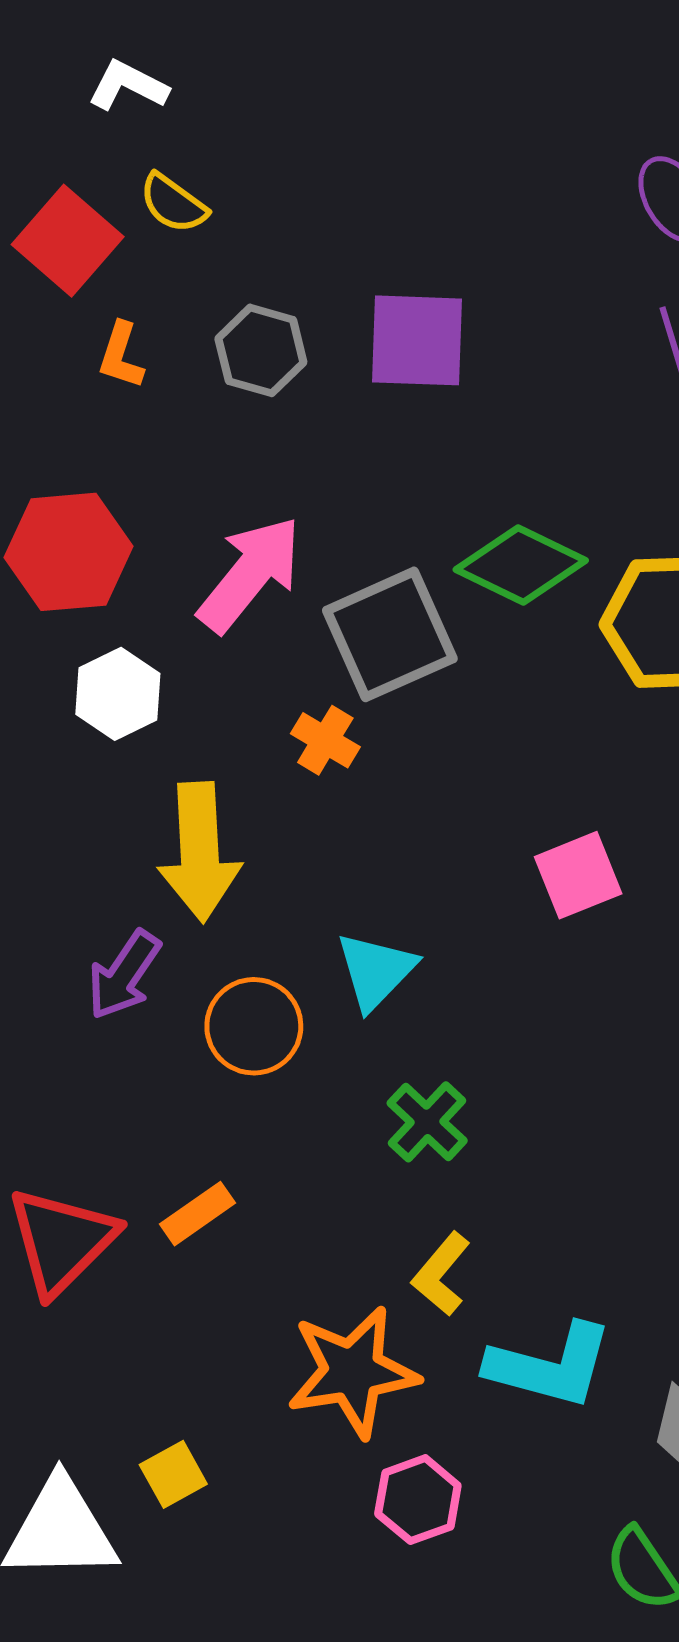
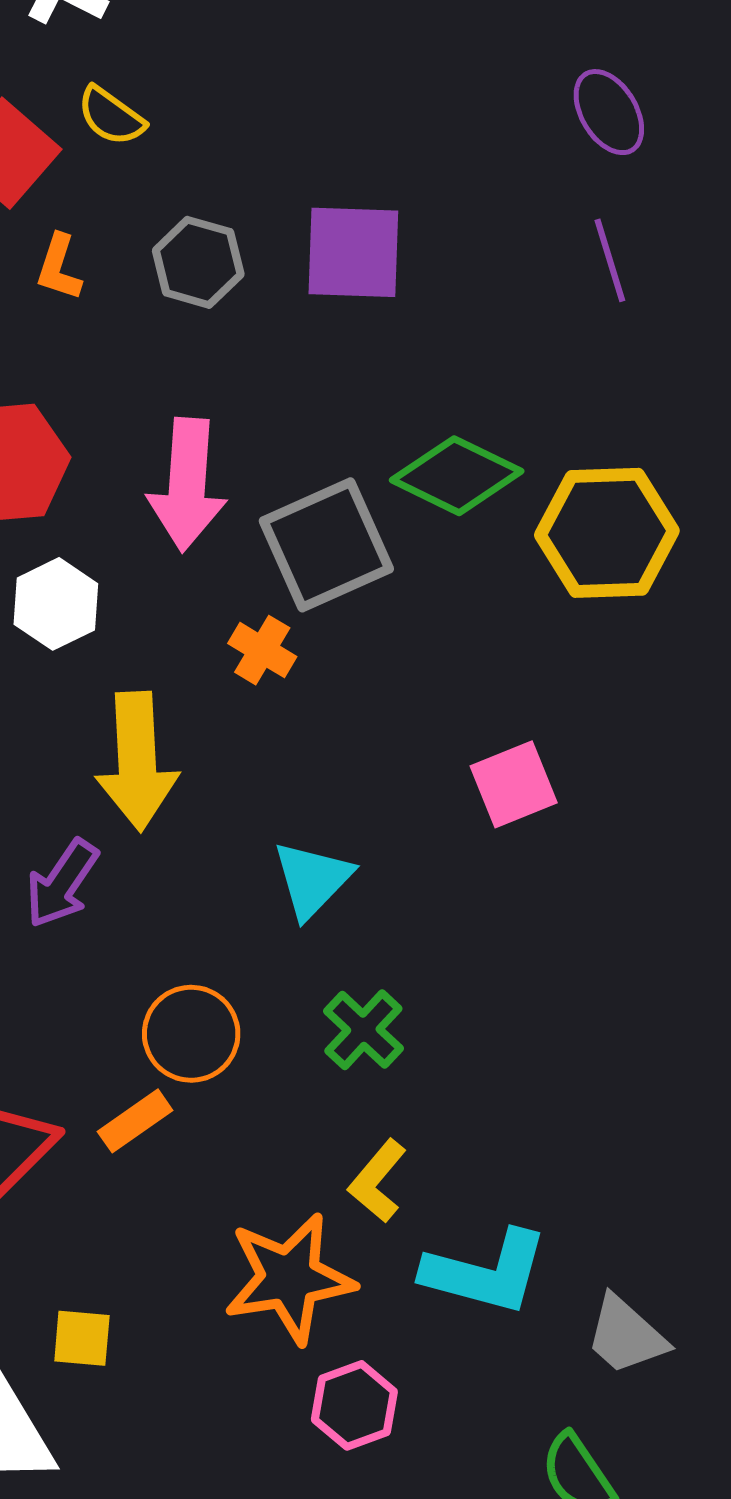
pink arrow: (250, 574) -> (187, 485), turned 145
orange circle: (254, 1026) -> (191, 1034), moved
yellow square: (173, 1474) -> (82, 1338), moved, turned 34

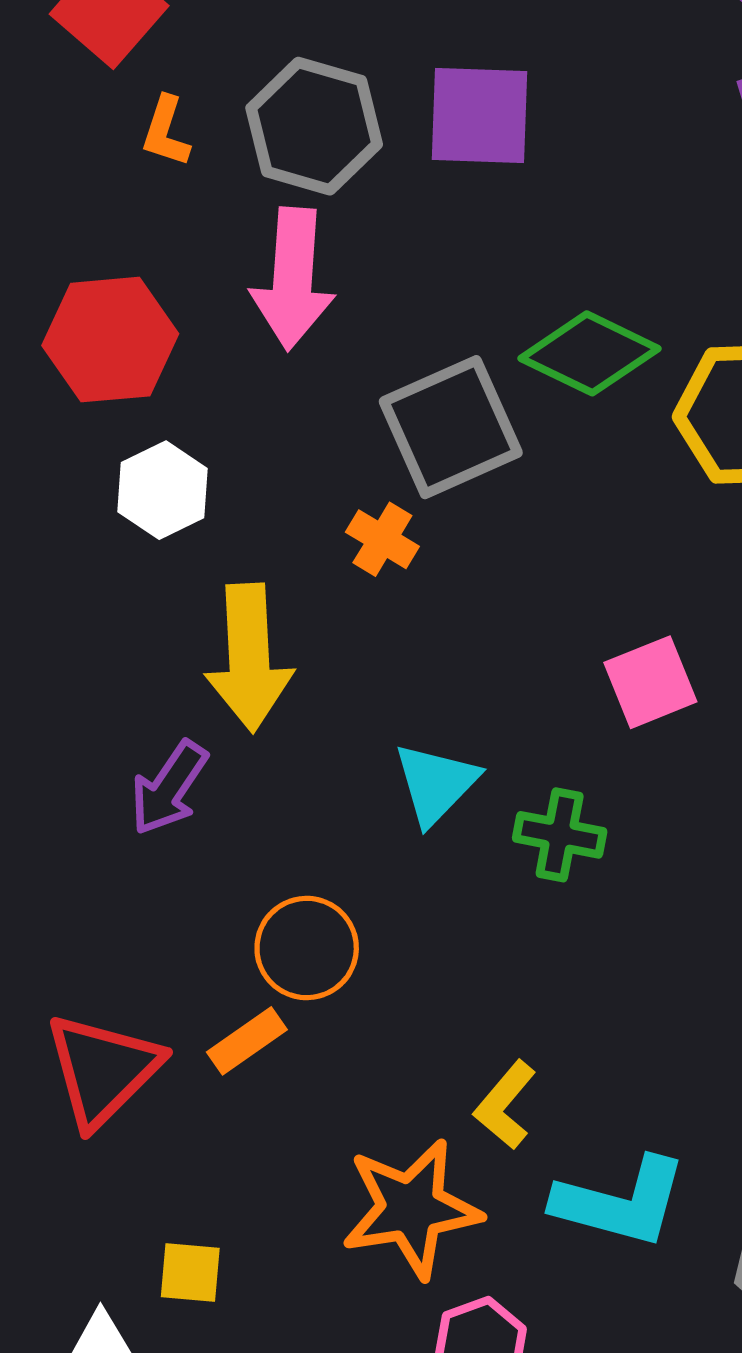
gray hexagon: (198, 262) -> (314, 126), size x1.4
pink arrow: (187, 485) -> (293, 279), moved
green cross: (363, 1030) -> (560, 835), moved, turned -32

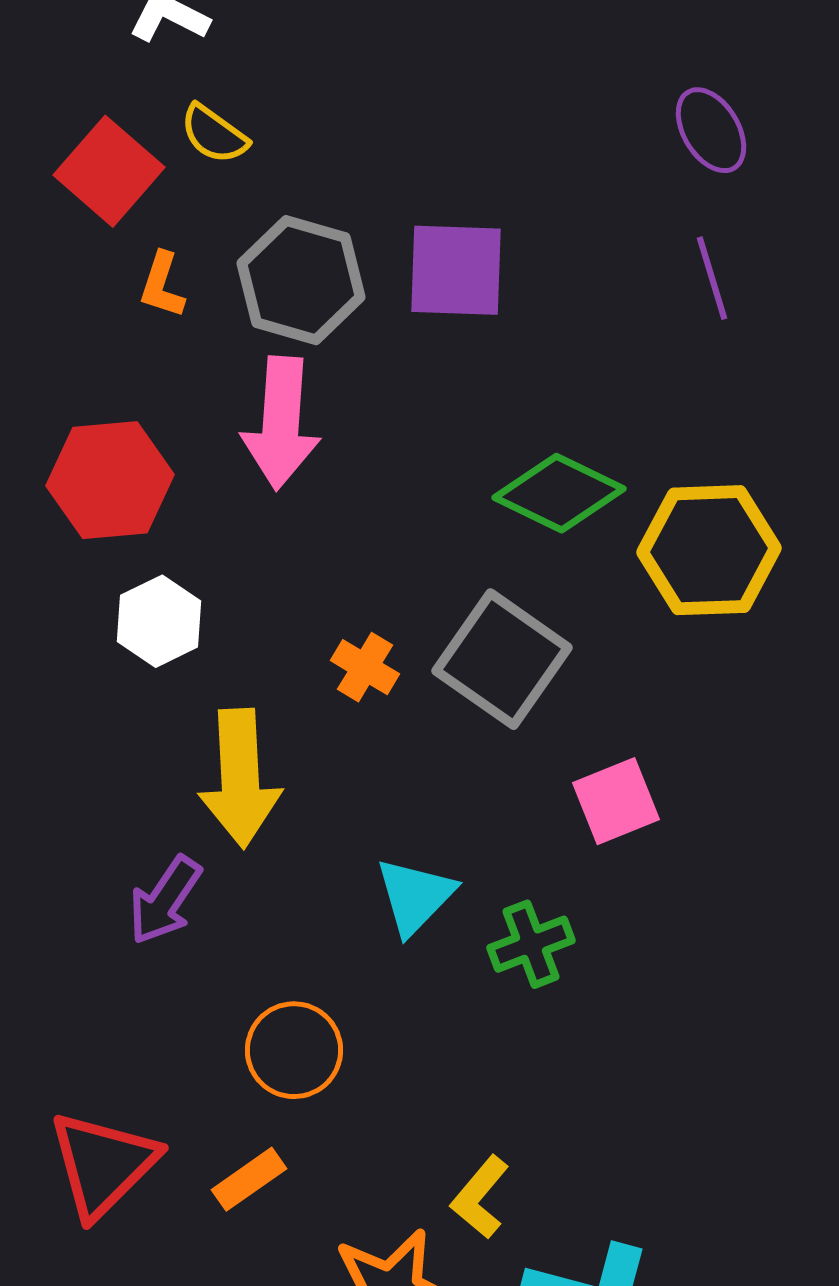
gray square: (451, 427) -> (502, 659), moved, turned -31
green cross: (560, 835) -> (531, 944), turned -32
orange rectangle: (247, 1041) -> (249, 1179), moved

